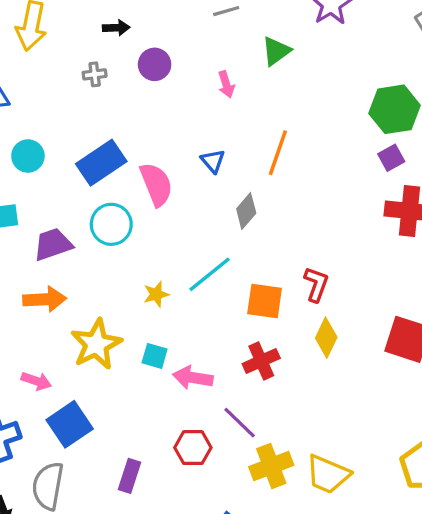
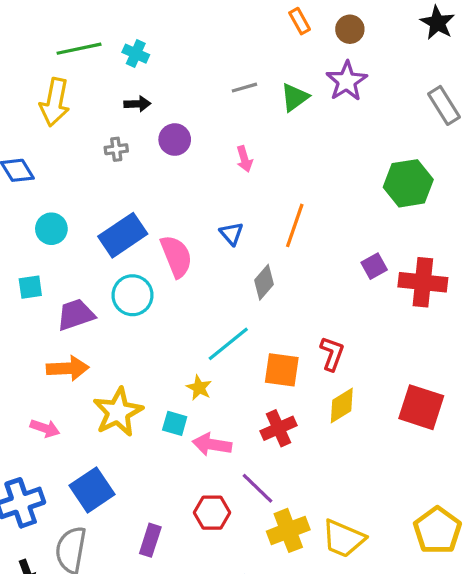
green triangle: (276, 51) -> (295, 97), moved
purple square: (391, 158) -> (374, 266), moved
yellow star: (156, 294) -> (199, 388), moved, turned -30
yellow diamond: (326, 338) -> (342, 406), turned 33
pink arrow: (36, 381) -> (45, 428), moved

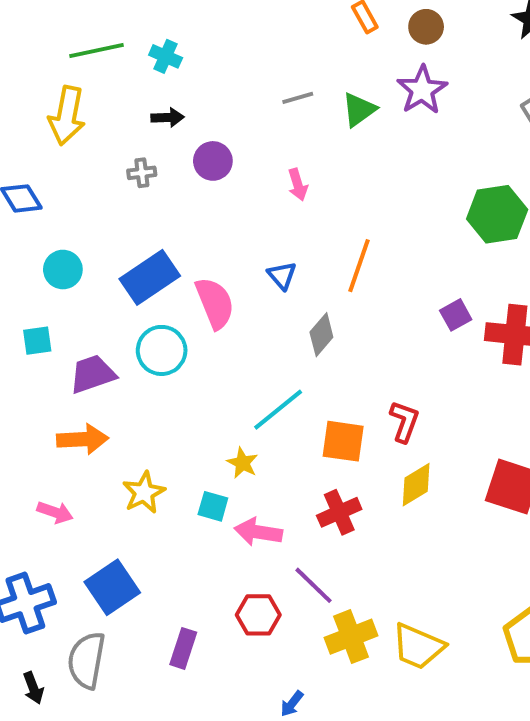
yellow star: (118, 412) -> (144, 493), size x0.7

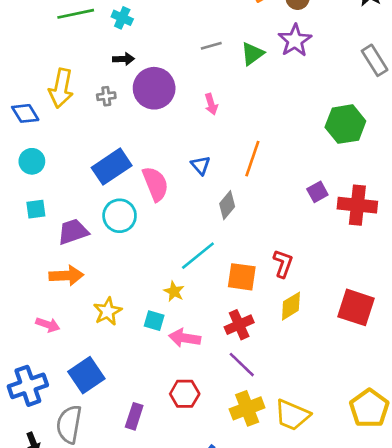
yellow arrow: (67, 116) -> (61, 88), moved
purple circle: (213, 161) -> (154, 88), size x1.6
cyan circle: (63, 270) -> (32, 161), moved
purple line: (314, 585) -> (242, 365), moved

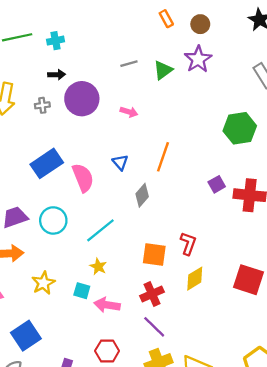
cyan cross: (122, 18) -> (55, 41), turned -35
pink arrow: (211, 104) -> (129, 112), turned -56
cyan circle: (120, 216) -> (53, 220), moved
cyan line: (198, 256) -> (100, 230), moved

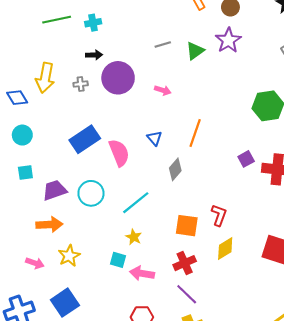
yellow star: (43, 283) -> (69, 256), moved

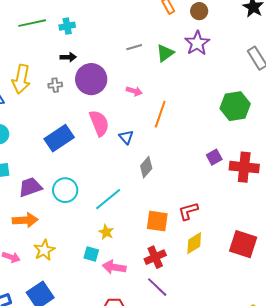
orange line: (195, 133) -> (160, 114), moved
pink semicircle: (119, 153) -> (99, 123), moved
red L-shape: (219, 215) -> (188, 211), turned -125

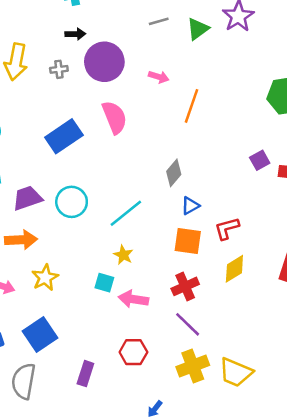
blue triangle: (126, 137) -> (190, 206), moved, turned 42

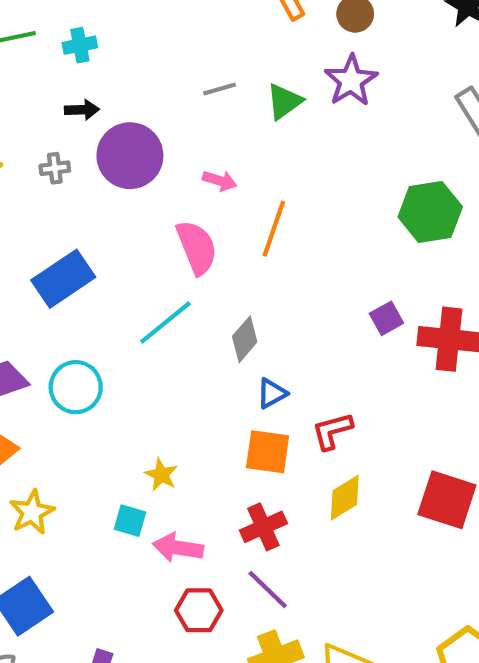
pink semicircle: (114, 117) -> (197, 247), moved
cyan line: (126, 213) -> (165, 322), moved
red hexagon: (133, 352) -> (199, 610), moved

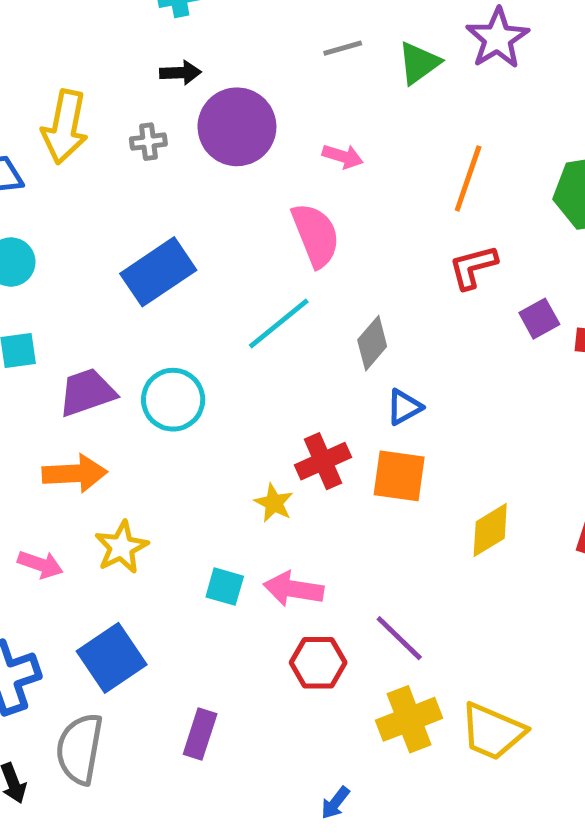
orange line: (274, 229) -> (468, 178), moved
red L-shape: (332, 431) -> (473, 267), moved
cyan square: (130, 521) -> (225, 587), moved
red cross: (263, 527) -> (323, 461), moved

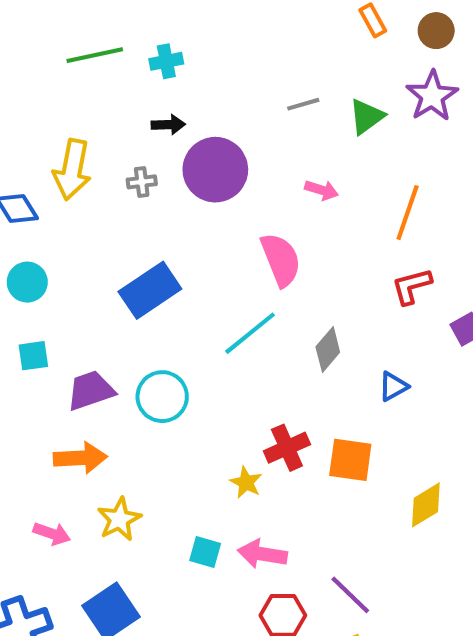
pink arrow: (343, 156) -> (322, 190), moved
blue triangle: (404, 407) -> (393, 386), moved

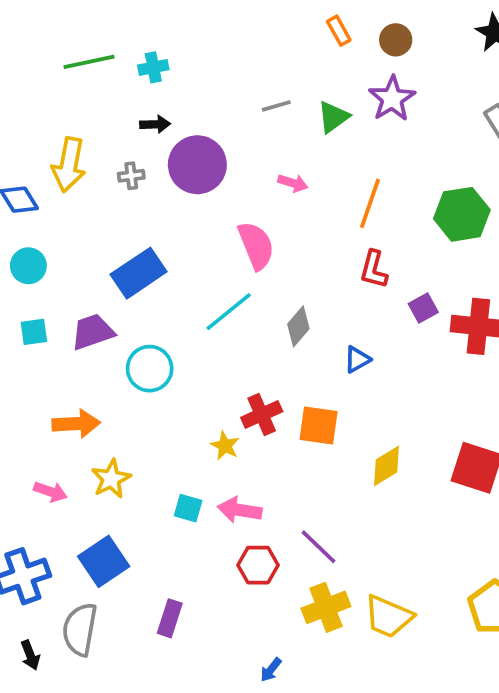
red L-shape: (412, 286) -> (374, 269), turned -60
purple trapezoid: (91, 390) -> (93, 332), moved

